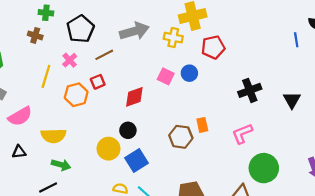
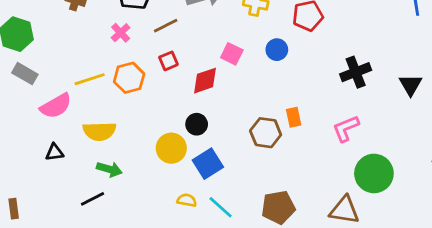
yellow line: (46, 76) -> (90, 79), moved, turned 55
pink square: (166, 76) -> (232, 54), moved
red square: (98, 82) -> (168, 61), moved

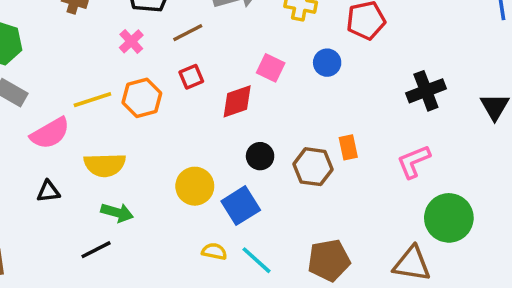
black circle: (197, 124) -> (260, 156), moved

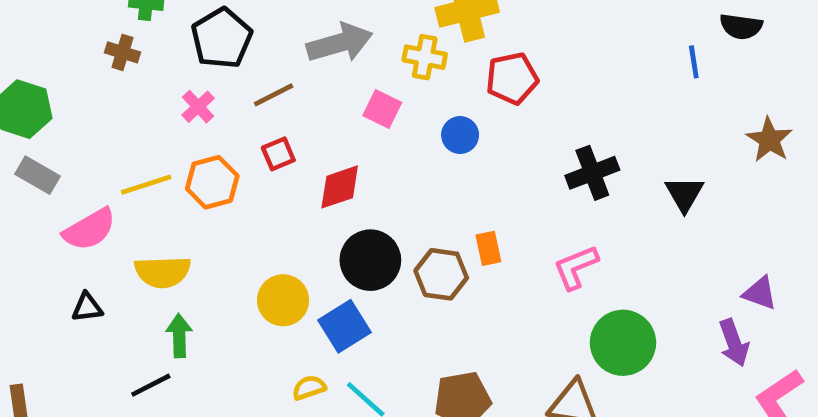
pink square: (271, 68) -> (382, 109), moved
black circle: (260, 156) -> (370, 260), size x1.6
green arrow: (117, 213) -> (179, 336), turned -108
yellow semicircle: (214, 251) -> (309, 388), turned -30

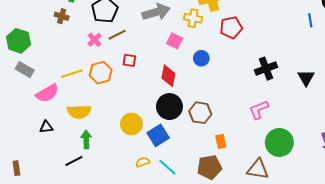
brown line: (274, 95) -> (117, 35), moved
blue circle: (460, 135) -> (201, 58), moved
red square: (278, 154) -> (129, 60), turned 32
red diamond: (340, 187) -> (168, 76), moved, turned -60
orange rectangle: (488, 248) -> (221, 141), moved

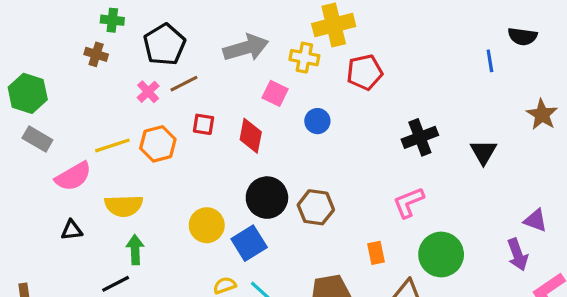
red diamond: (168, 76) -> (251, 136), moved
orange rectangle: (221, 141) -> (376, 253), moved

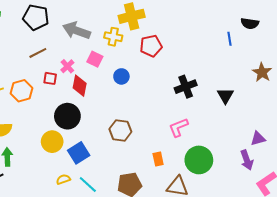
black pentagon: (164, 45) -> (36, 17), moved, turned -30
gray arrow: (246, 48) -> (77, 31), turned -144
pink cross: (148, 92) -> (67, 66), moved
black circle: (267, 198) -> (67, 116), moved
purple triangle: (535, 220) -> (258, 139), turned -35

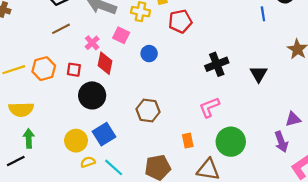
red square: (50, 78) -> (74, 70), moved
yellow circle: (52, 142) -> (76, 141), moved

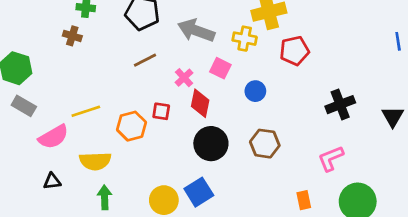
orange hexagon: (44, 69) -> (132, 126), moved
black circle: (92, 95) -> (211, 144), moved
brown hexagon: (148, 111) -> (265, 144), moved

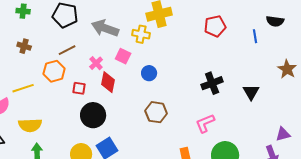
brown cross: (72, 36) -> (24, 46), moved
red pentagon: (294, 51) -> (215, 26), moved
orange hexagon: (132, 126) -> (54, 71), moved
black circle: (211, 144) -> (93, 115), moved

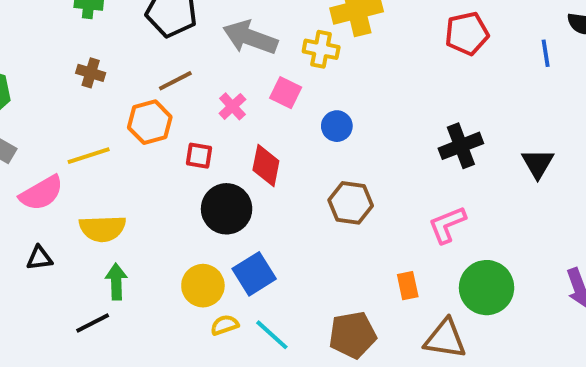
red diamond: (108, 82) -> (266, 165), moved

